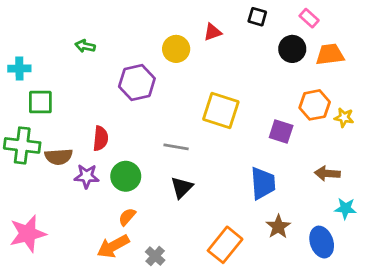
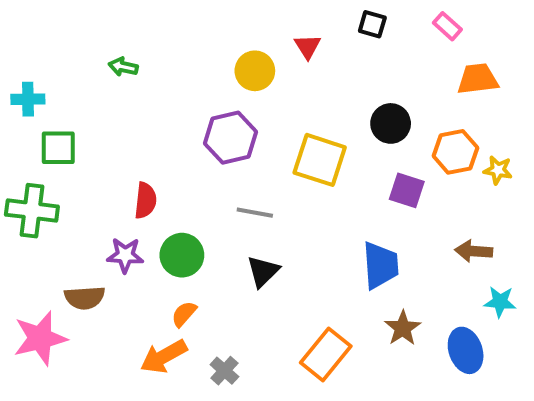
red triangle: (212, 32) -> (308, 46), turned -42
black circle: (292, 49) -> (391, 123), moved
purple hexagon: (137, 83) -> (231, 138), moved
brown semicircle: (59, 157) -> (85, 298), moved

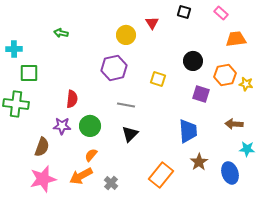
yellow square: (320, 160) -> (158, 79), size x0.6
brown semicircle: (85, 298) -> (42, 147), turned -66
pink star: (40, 338) -> (43, 179), moved

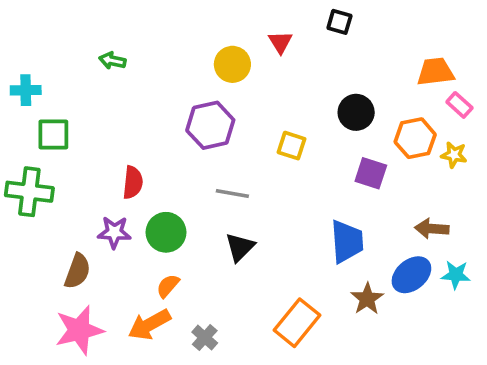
pink rectangle: (221, 13) -> (459, 105), moved
blue ellipse: (230, 173) -> (411, 275), moved, turned 70

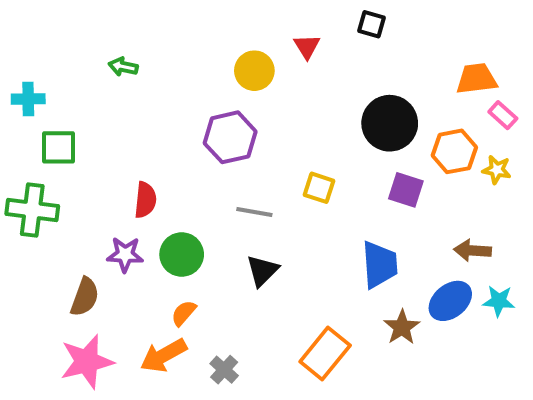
black circle: (356, 112) -> (390, 123), size x1.4
yellow square: (291, 146) -> (319, 188), moved

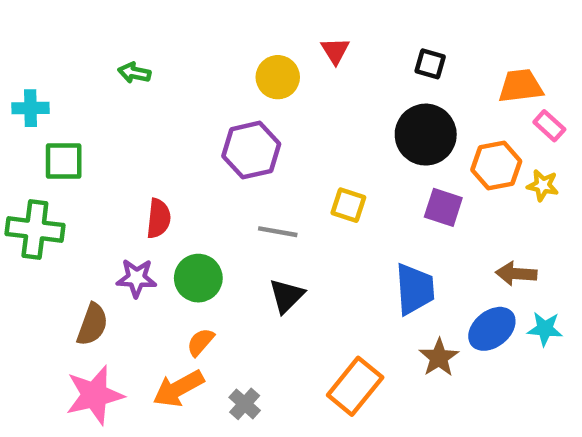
black square: (372, 24) -> (430, 64), moved

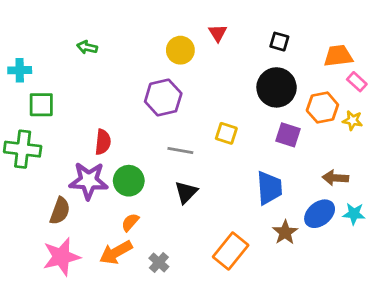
purple star: (136, 278) -> (89, 181), size x1.5

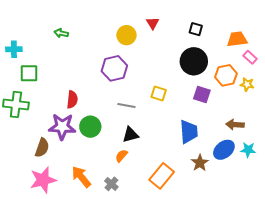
black triangle: (186, 192) -> (130, 135), turned 30
orange semicircle: (130, 222) -> (121, 156), moved
orange arrow: (116, 252) -> (81, 177), turned 80

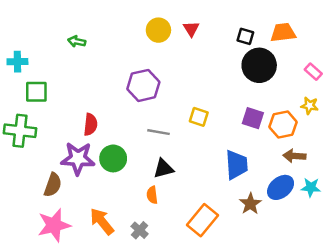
yellow circle: (126, 35) -> (158, 30), moved
orange trapezoid: (237, 39) -> (283, 33), moved
black circle: (194, 61) -> (259, 65), moved
orange hexagon: (226, 75) -> (283, 124), moved
orange semicircle: (121, 156) -> (152, 195), turned -48

